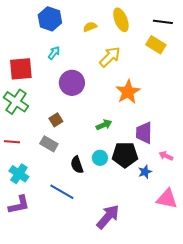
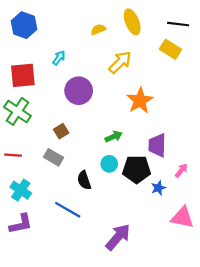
blue hexagon: (50, 19) -> (24, 25), moved
pink arrow: (166, 156) -> (181, 170), turned 104
cyan circle: (100, 158) -> (109, 164), moved

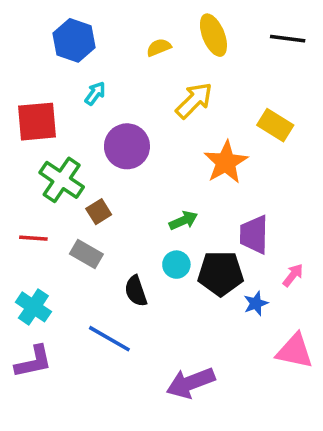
blue hexagon: (24, 25) -> (74, 40), moved
yellow rectangle: (170, 49) -> (275, 125), moved
green cross: (17, 111) -> (62, 180), moved
red line: (13, 155) -> (33, 238), moved
purple arrow: (118, 237) -> (191, 383), turned -152

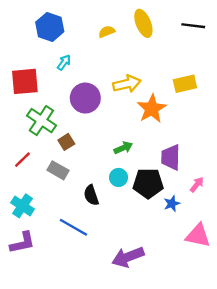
yellow arrow: (194, 100) -> (127, 84), moved, turned 32
yellow rectangle: (275, 125) -> (185, 84), turned -45
red line: (33, 238) -> (22, 160), turned -48

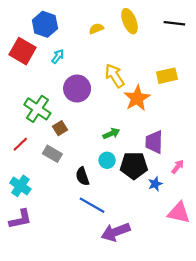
red square: (25, 81) -> (22, 51), moved, turned 35
yellow arrow: (127, 84) -> (115, 76), turned -110
blue line: (73, 227) -> (92, 205), moved

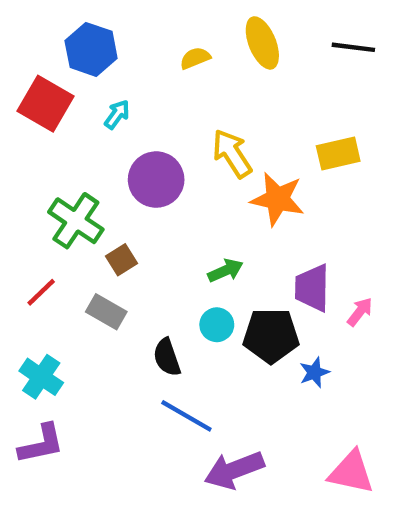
orange star: (137, 98) -> (277, 199), turned -30
pink arrow: (178, 167) -> (360, 312), moved
pink triangle: (179, 213) -> (351, 472), moved

